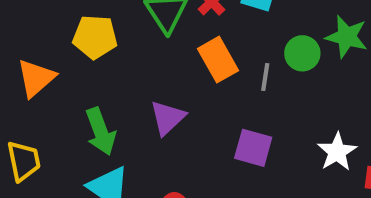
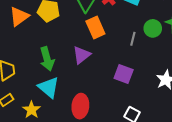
orange rectangle: (218, 60) -> (95, 28), moved
orange triangle: (36, 78) -> (19, 16), moved

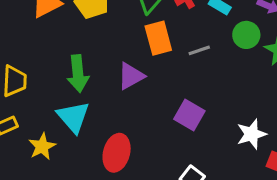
green circle: (153, 28) -> (246, 35), moved
gray line: (133, 39) -> (199, 50), moved, turned 48

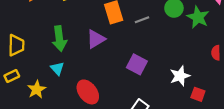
cyan triangle: (73, 117) -> (57, 68), size x0.6
red ellipse: (117, 153) -> (88, 92), turned -50

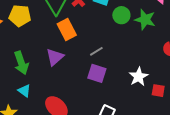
gray line: (142, 20) -> (96, 51), moved

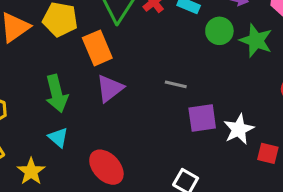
orange rectangle: (67, 29) -> (97, 48), moved
gray line: (96, 51) -> (176, 84), turned 40
purple square: (97, 73) -> (202, 118), moved, turned -30

